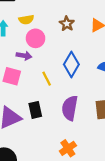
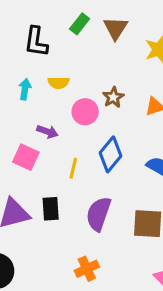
pink circle: (35, 38) -> (85, 112), moved
yellow line: (47, 79) -> (73, 168), turned 32

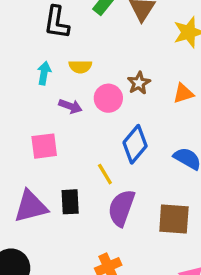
purple arrow: (47, 132) -> (70, 106), moved
pink square: (26, 157) -> (44, 146), turned -32
yellow line: (73, 168) -> (105, 174), moved, turned -45

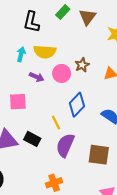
yellow semicircle: (80, 67) -> (45, 52), size x1.5
black rectangle: (70, 202) -> (32, 139), turned -63

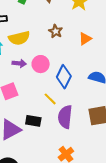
brown star: (82, 65) -> (56, 31), moved
pink circle: (62, 73) -> (41, 64), moved

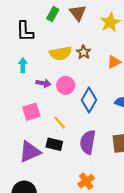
yellow semicircle: (19, 38) -> (61, 53), moved
yellow line: (50, 99) -> (60, 123), moved

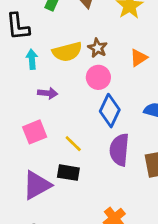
cyan arrow: (23, 65) -> (32, 59), moved
pink circle: (66, 85) -> (98, 77), moved
purple semicircle: (88, 142) -> (119, 150), moved

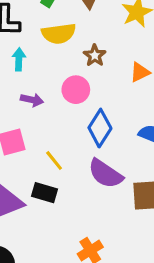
yellow semicircle: (67, 52) -> (59, 34), moved
pink circle: (98, 77) -> (76, 90), moved
purple semicircle: (119, 150) -> (105, 174), turned -68

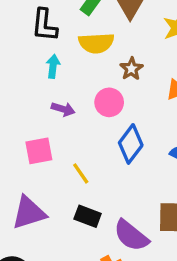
purple semicircle: (105, 174) -> (131, 236), moved
black rectangle: (45, 193) -> (88, 216), moved

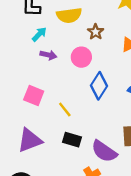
cyan arrow: (53, 66) -> (39, 34), turned 42
purple arrow: (63, 109) -> (48, 55), moved
pink square: (39, 151) -> (34, 95), turned 36

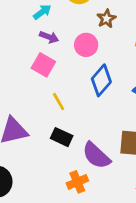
pink square: (34, 95) -> (43, 65), moved

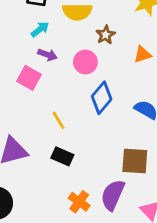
pink square: (43, 65) -> (29, 78), moved
purple semicircle: (96, 155) -> (113, 195), moved, turned 72
orange cross: (77, 182) -> (79, 202), turned -30

